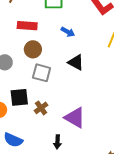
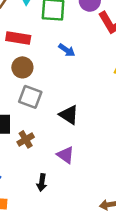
black triangle: (76, 62) -> (69, 115), moved
purple triangle: (75, 118) -> (66, 155), size x0.7

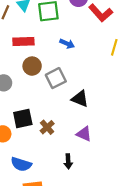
gray square: (30, 97) -> (56, 78), moved, turned -36

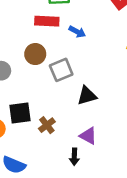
red rectangle: (23, 42) -> (47, 21), moved
black triangle: (80, 99) -> (87, 96), turned -42
black arrow: (68, 161) -> (74, 157), moved

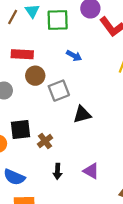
red rectangle: (47, 21) -> (22, 54), moved
purple triangle: (88, 136) -> (91, 171), moved
black arrow: (74, 157) -> (58, 171), moved

